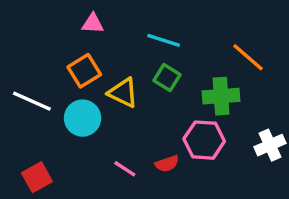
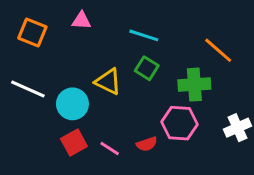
orange square: (84, 71) -> (32, 32), moved, turned -36
red square: (37, 177) -> (74, 143), moved

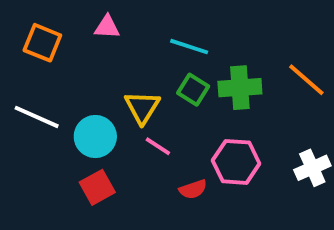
orange line: (218, 50) -> (306, 80), moved
yellow triangle: (108, 82) -> (142, 107), turned 36
green cross: (194, 85) -> (240, 88), moved
pink line: (110, 148) -> (158, 146), moved

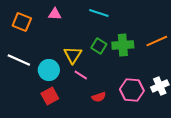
cyan line: (189, 47) -> (99, 13), moved
orange line: (306, 80) -> (157, 41), turned -65
pink hexagon: (236, 162) -> (132, 90), moved

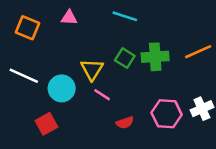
red square: (50, 96) -> (46, 124), moved

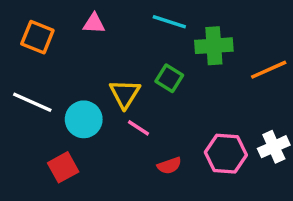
green cross: (155, 57) -> (214, 46), moved

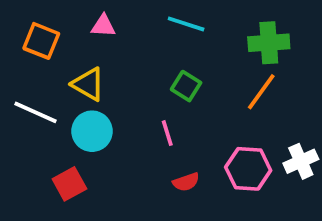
green cross: (214, 46) -> (269, 43), moved
orange line: (269, 70) -> (261, 92), moved, turned -30
yellow triangle: (125, 94) -> (88, 84), moved, turned -32
pink line: (138, 128) -> (167, 133), moved, turned 40

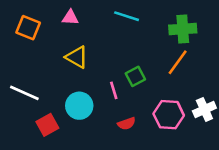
yellow triangle: (88, 84) -> (77, 57), moved
green square: (186, 86) -> (135, 76), moved, turned 30
white line: (36, 112) -> (24, 93), moved
cyan circle: (92, 131) -> (79, 106), moved

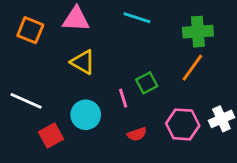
pink triangle: (70, 17) -> (76, 19), size x1.5

